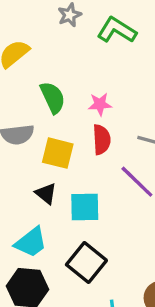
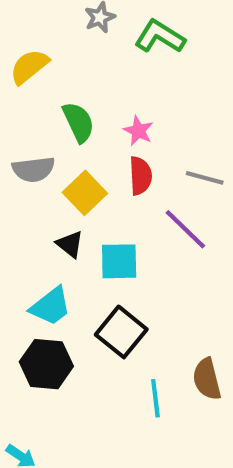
pink star: (100, 104) -> (138, 131), turned 30
yellow square: (58, 153) -> (85, 193), turned 32

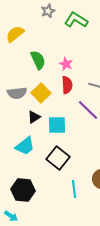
gray semicircle: (33, 169) -> (17, 93), moved
black triangle: (70, 244) -> (34, 117), turned 48
black hexagon: (46, 364) -> (23, 190), moved

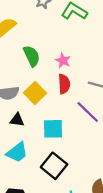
black triangle: (34, 117) -> (17, 120), moved, turned 40

